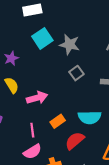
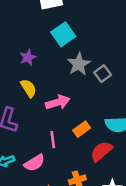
gray star: (70, 44) -> (79, 64), moved, turned 30
pink semicircle: (32, 152) -> (34, 163), moved

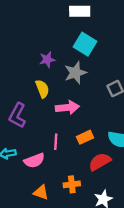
cyan square: (63, 34) -> (85, 44), turned -35
gray star: (79, 64) -> (75, 73), moved

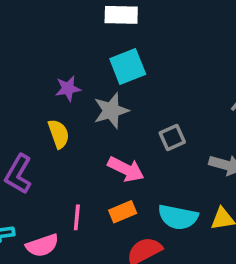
cyan square: (85, 44) -> (128, 67), turned 35
pink arrow: (67, 107) -> (126, 169), moved, turned 30

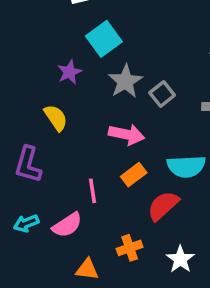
purple star: (68, 89) -> (70, 72), moved
gray star: (111, 111) -> (125, 81), moved

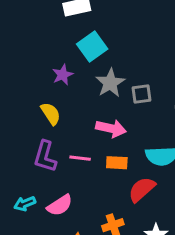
gray square: (162, 94) -> (141, 94), turned 30
purple L-shape: (28, 165) -> (45, 156), moved
orange rectangle: (134, 175) -> (117, 163), turned 40
pink line: (93, 191) -> (80, 158), moved, turned -75

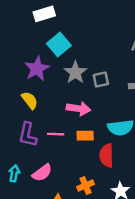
purple star: (63, 75) -> (37, 69), size x1.5
red semicircle: (142, 189) -> (106, 155), turned -45
cyan arrow: (25, 204) -> (14, 173), turned 126

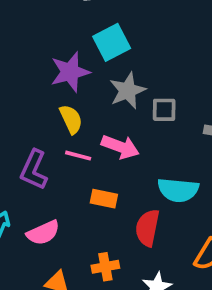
yellow semicircle: (30, 100) -> (71, 119), moved
pink line: (56, 134) -> (78, 156), moved
orange rectangle: (85, 136) -> (104, 199), moved

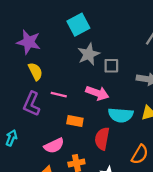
purple star: (70, 72) -> (29, 42), moved, turned 30
yellow semicircle: (71, 119) -> (35, 71), moved
pink arrow: (120, 147) -> (97, 93), moved
pink semicircle: (43, 233) -> (54, 146), moved

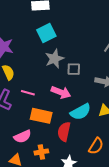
cyan semicircle: (121, 115) -> (81, 112), turned -35
orange rectangle: (75, 121) -> (41, 116), size x1.5

